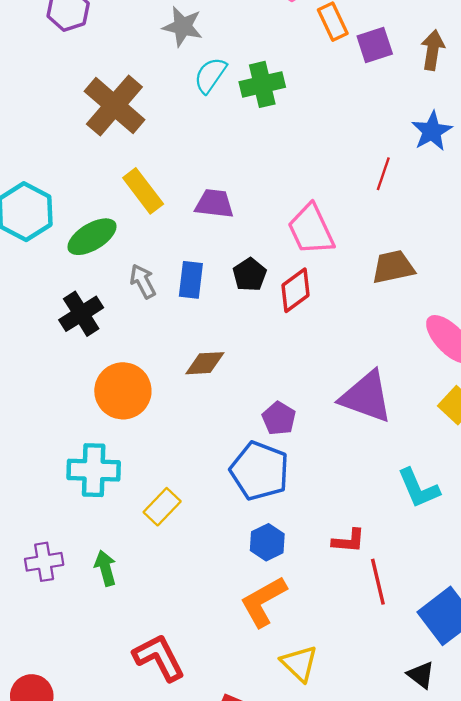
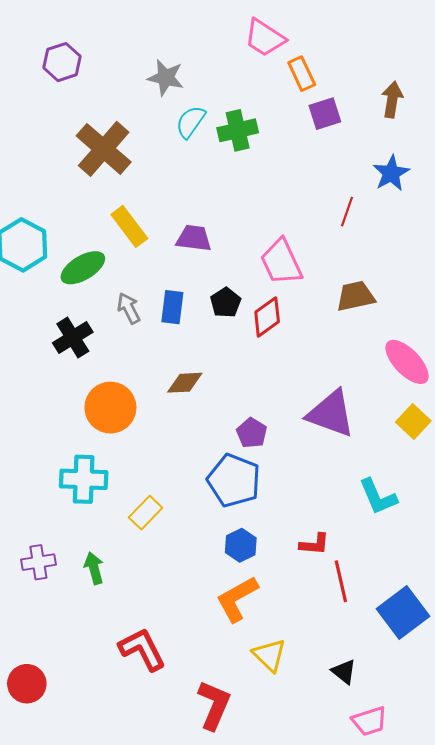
purple square: (375, 45) -> (325, 114), moved
black triangle: (421, 675) -> (344, 672), moved

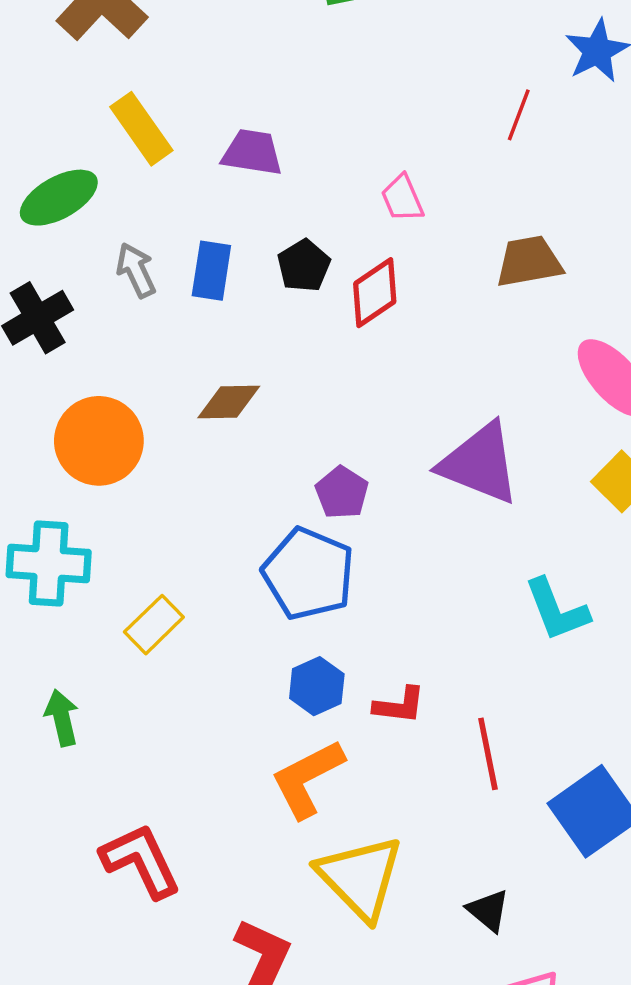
pink trapezoid: (281, 262) -> (402, 198), size x0.6
red L-shape: (314, 544) -> (399, 705), moved
yellow triangle: (269, 655) -> (360, 878), size x1.5

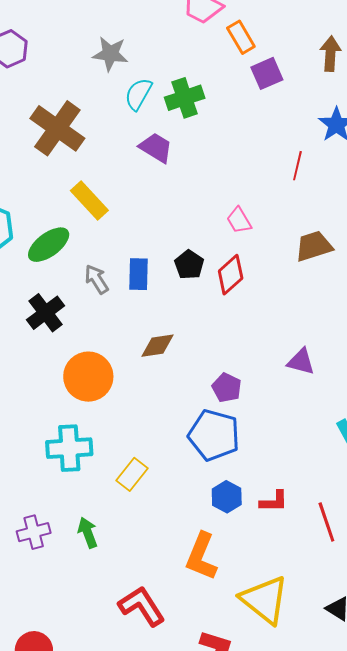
purple trapezoid: (252, 152) -> (156, 148), moved, turned 30
purple triangle: (480, 463) -> (301, 362), size x0.6
orange L-shape: (307, 779) -> (201, 556), moved, turned -33

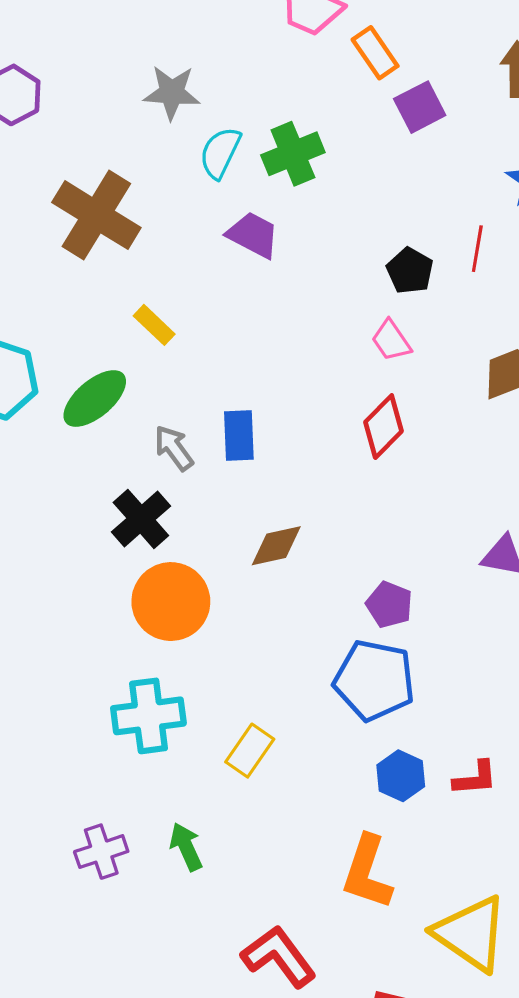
yellow rectangle: (89, 200) -> (154, 325), size x0.7
black pentagon: (189, 265) -> (410, 271), moved
black cross: (46, 313) -> (141, 519), moved

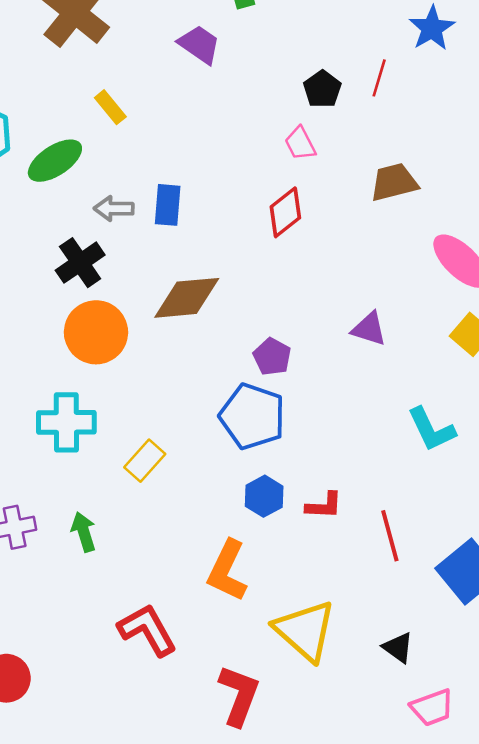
gray arrow: (174, 448) -> (114, 209), turned -60
brown diamond: (276, 546) -> (187, 298), size x1.5

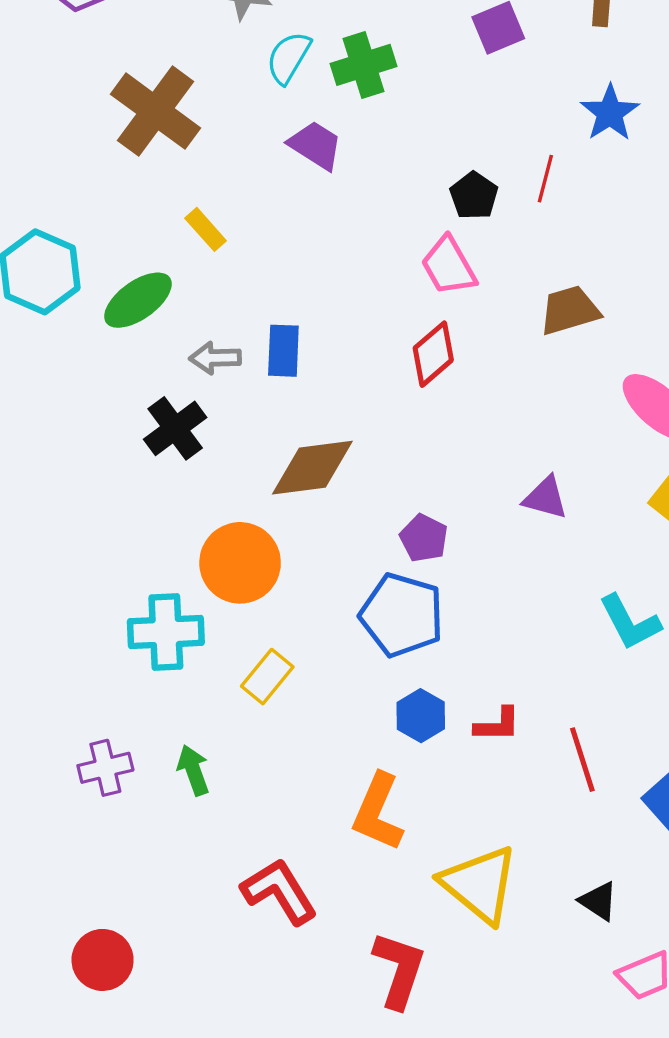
pink trapezoid: (300, 144) -> (449, 266), size x1.4
orange circle: (96, 332) -> (240, 563), moved

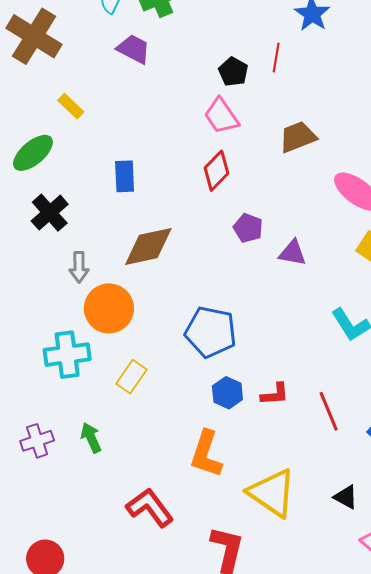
gray arrow: (215, 358) -> (79, 267), moved, turned -84
black cross: (175, 428) -> (50, 213), moved
purple pentagon: (424, 538) -> (248, 228), moved

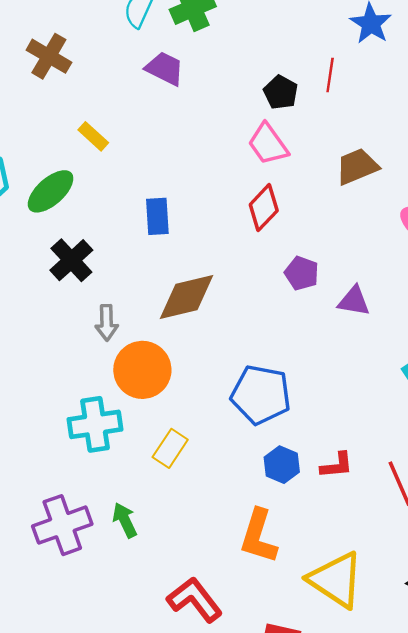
brown cross: (34, 36) -> (49, 56), size x0.7
purple cross: (37, 441) -> (62, 525), size x1.5

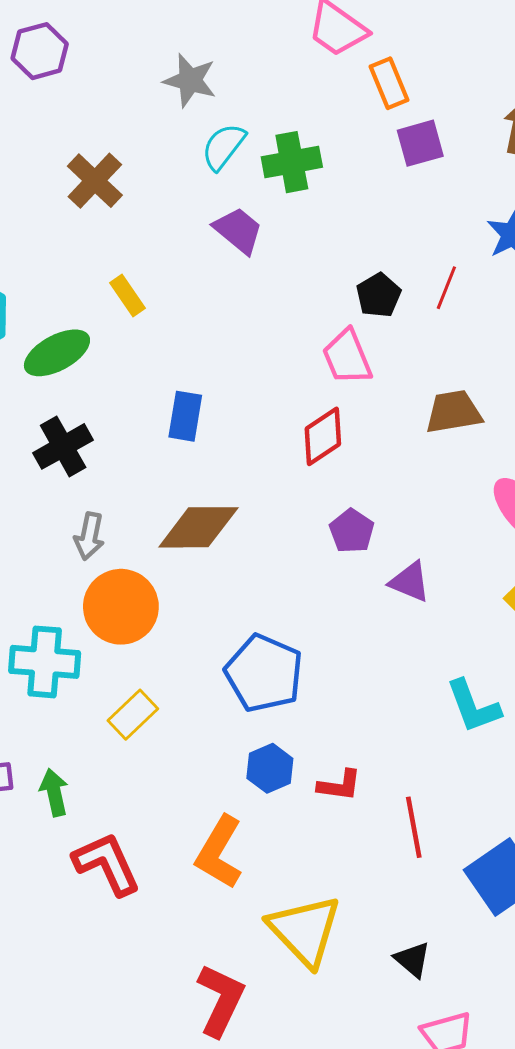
red L-shape: (195, 600) -> (107, 864), moved

